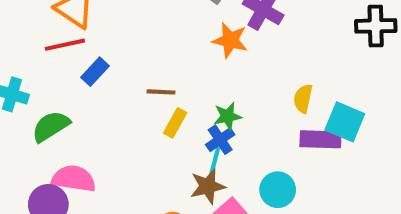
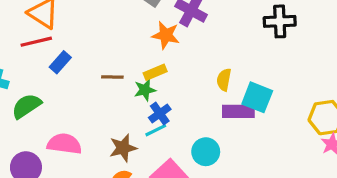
green star: (227, 116) -> (145, 90), moved
yellow rectangle: (175, 123) -> (155, 72), moved, turned 40
cyan line: (215, 161) -> (156, 130), turned 50
pink semicircle: (74, 179) -> (64, 144), moved
brown star: (208, 186) -> (123, 148), moved

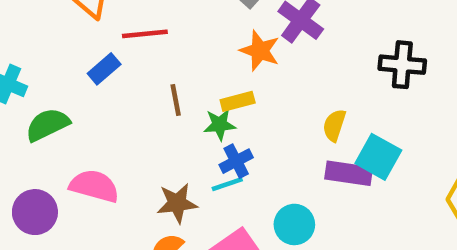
black cross: (280, 21) -> (402, 65), moved
red line: (36, 42) -> (145, 34), moved
brown line: (112, 77) -> (176, 100), turned 70

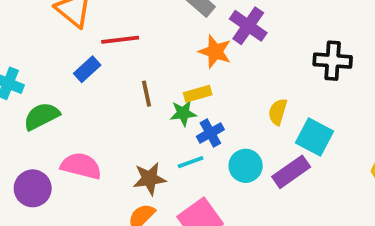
blue cross: (236, 161) -> (210, 133), moved
purple rectangle: (349, 173) -> (291, 172), moved, turned -42
cyan circle: (294, 224) -> (246, 166), moved

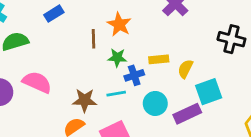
orange star: (215, 52) -> (119, 24), moved
yellow rectangle: (198, 94) -> (159, 59), moved
cyan square: (314, 137) -> (209, 92), turned 32

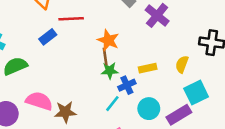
brown line: (93, 39) -> (105, 57), moved
yellow semicircle: (185, 69) -> (182, 64), moved
cyan line: (116, 94) -> (112, 104), turned -36
brown star: (85, 100) -> (65, 112), moved

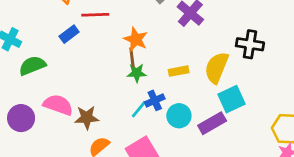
yellow semicircle: (182, 64) -> (217, 68), size x1.6
blue cross: (127, 85) -> (155, 100), moved

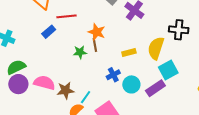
green semicircle: (32, 66) -> (16, 67), moved
green star: (137, 73) -> (80, 52), moved
cyan line: (139, 109) -> (86, 97), moved
purple circle: (21, 118) -> (18, 84), moved

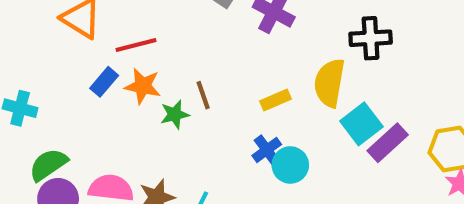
orange star: (97, 32) -> (143, 86), moved
blue cross: (113, 75) -> (267, 150), moved
purple rectangle: (155, 88) -> (388, 143), moved

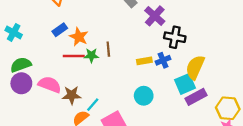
black cross: (371, 38) -> (175, 37), moved
red line: (136, 45) -> (74, 56), moved
yellow semicircle: (329, 83) -> (195, 67), moved
blue cross: (267, 150) -> (163, 60), moved

